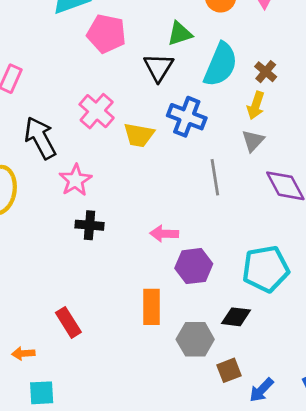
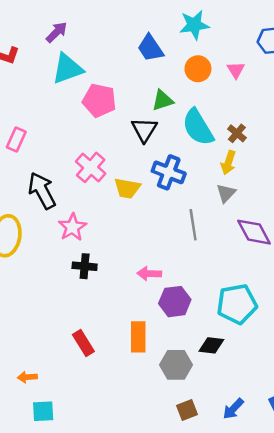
cyan semicircle: (221, 65) -> (198, 127), turned 126
red rectangle: (68, 322) -> (83, 343), moved
brown square: (229, 370) -> (187, 410), moved

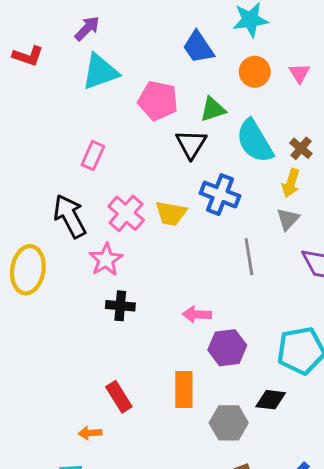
pink pentagon: (99, 100) -> (158, 101), moved
pink rectangle: (16, 139) -> (93, 156), moved
pink cross: (91, 167) -> (126, 213), moved
orange arrow: (27, 377) -> (90, 433), moved

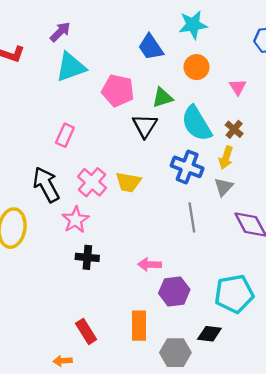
pink triangle: (299, 73) -> (238, 87), moved
blue cross: (220, 195) -> (187, 167), moved

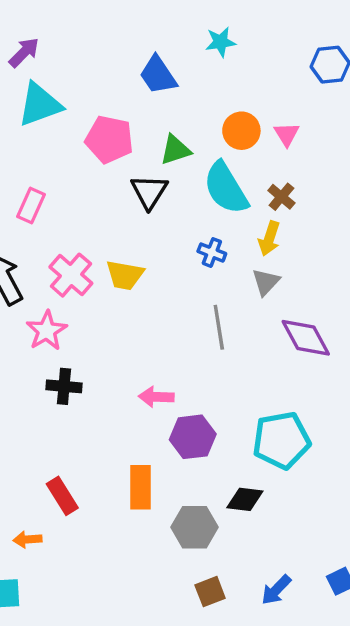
cyan star: (193, 25) -> (221, 42), size x0.7
orange circle: (197, 67) -> (241, 131), moved
blue cross: (187, 167) -> (212, 252), size x0.6

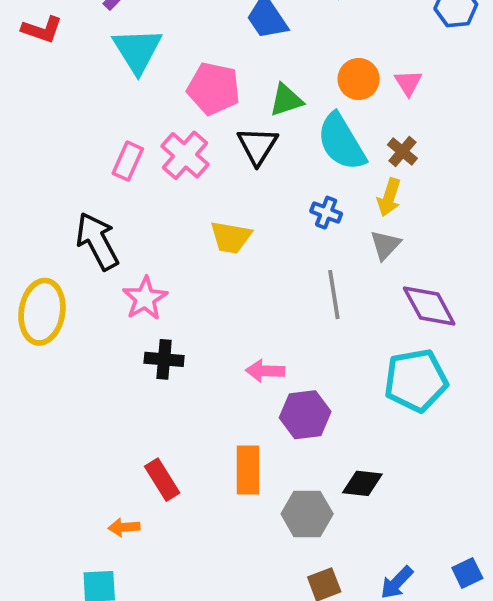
cyan triangle: (40, 105) -> (137, 50), turned -42
pink cross: (71, 275) -> (185, 155), moved
cyan pentagon: (281, 440) -> (416, 380), moved

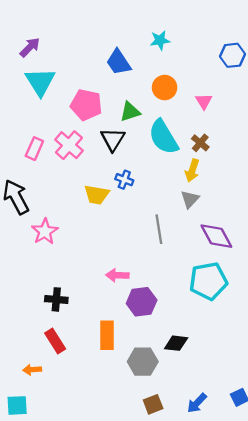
orange circle: (359, 79) -> (165, 88), moved
blue cross: (326, 213) -> (124, 180), moved
black cross: (164, 359) -> (56, 299), moved

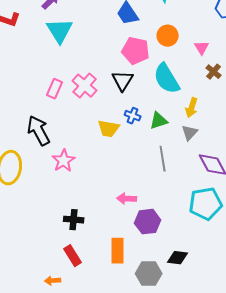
pink pentagon: (86, 105) -> (136, 51), moved
green triangle: (130, 112) -> (159, 121), moved
brown cross: (200, 143) -> (214, 72), moved

